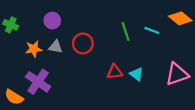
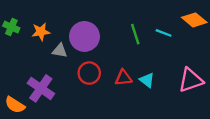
purple circle: (52, 21) -> (84, 36), moved, size x1.6
red circle: (83, 43) -> (89, 73), moved
orange star: (34, 49) -> (41, 32), moved

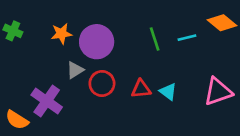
orange star: (41, 32) -> (61, 34), moved
cyan line: (164, 33) -> (187, 38), turned -35
gray triangle: (60, 51) -> (75, 70), moved, turned -42

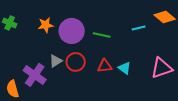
green line: (155, 39) -> (102, 35), moved, turned -60
gray triangle: (75, 70) -> (56, 61), moved
orange semicircle: (17, 120) -> (13, 89), turned 42

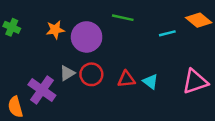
green line: (102, 35) -> (123, 18), moved

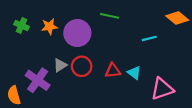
green cross: (12, 27) -> (21, 26), moved
cyan line: (167, 33) -> (149, 38), moved
pink triangle: (195, 82) -> (162, 89), moved

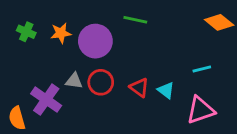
cyan line: (149, 38) -> (202, 69), moved
gray triangle: (60, 65) -> (74, 81), turned 40
red triangle: (113, 71) -> (139, 88), turned 42

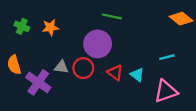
purple circle: (95, 41) -> (98, 44), moved
orange semicircle: (17, 118) -> (14, 65), moved

